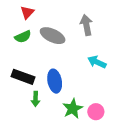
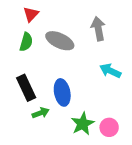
green semicircle: (23, 37) -> (26, 42), turned -49
black rectangle: (23, 77) -> (26, 88), turned 45
green arrow: (36, 99) -> (41, 113), turned -112

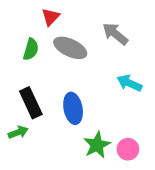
red triangle: (31, 14) -> (51, 17), moved
gray arrow: (98, 29) -> (115, 34), turned -40
green arrow: (41, 113) -> (18, 132), moved

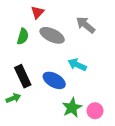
cyan arrow: (129, 83) -> (77, 65), moved
blue ellipse: (73, 108) -> (54, 80), turned -50

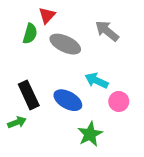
green semicircle: (23, 36) -> (30, 34), moved
pink circle: (95, 111) -> (119, 101), moved

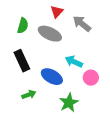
red triangle: (47, 15) -> (57, 12), moved
black rectangle: (29, 95) -> (22, 61), moved
green arrow: (17, 122) -> (29, 95), moved

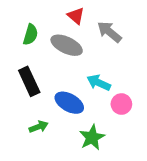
red triangle: (57, 12) -> (76, 16), turned -32

